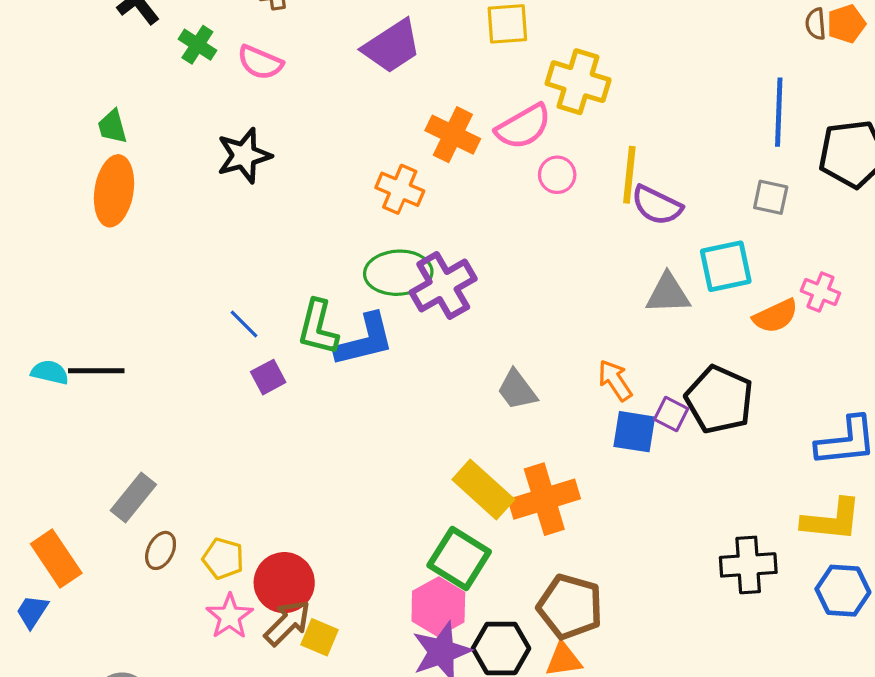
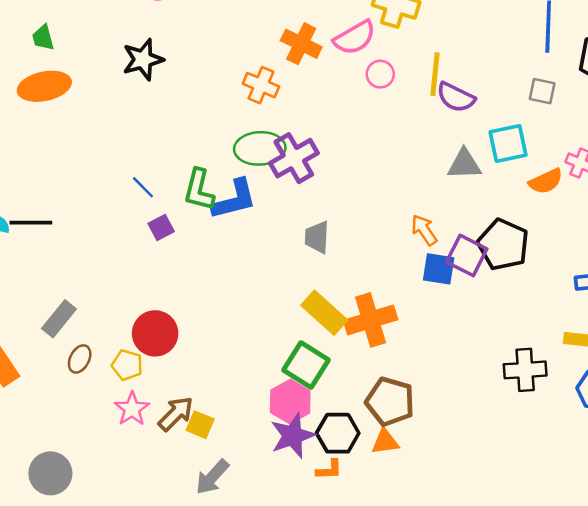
orange ellipse: (114, 191) -> (44, 86), turned 69
gray trapezoid: (517, 390) -> (317, 237), moved, turned 40
purple square: (671, 414) -> (467, 255), size x1.6
red circle: (284, 583) -> (155, 333), moved

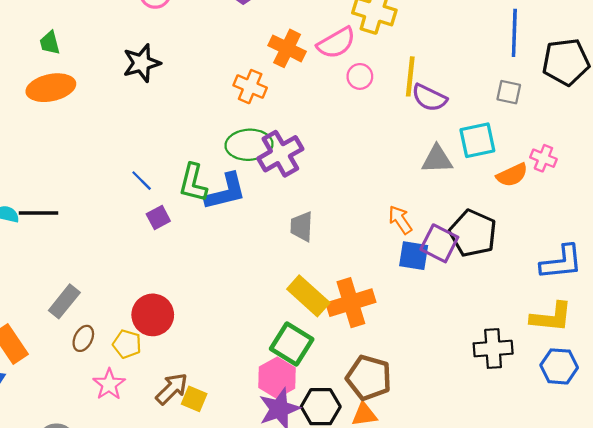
pink star: (132, 409) -> (109, 384), moved

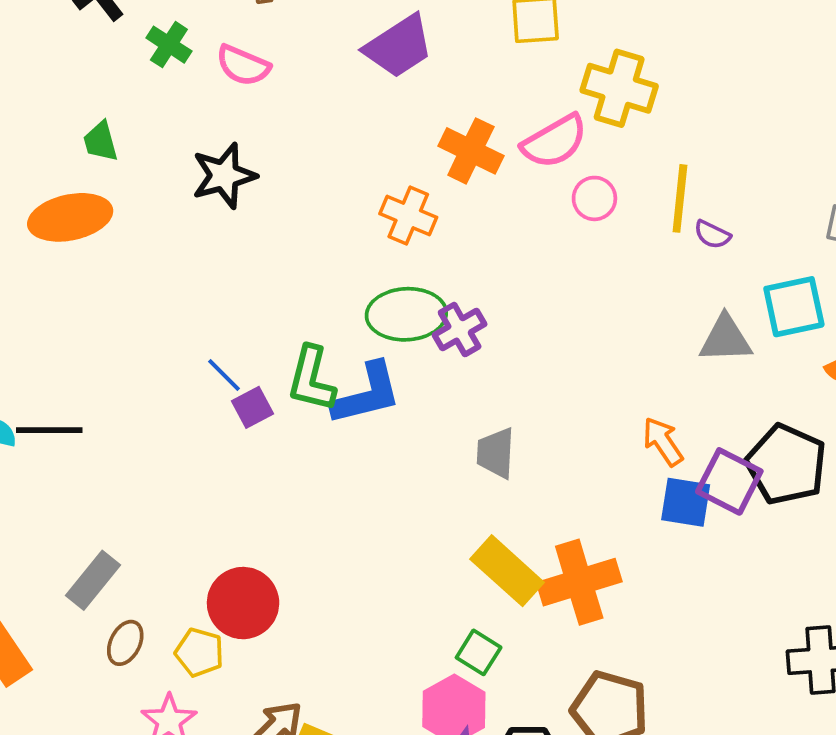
green trapezoid: (50, 43) -> (101, 141), moved
purple semicircle: (429, 98) -> (712, 234), size x0.6
purple cross: (280, 154) -> (460, 329), size x0.7
purple square: (158, 218) -> (253, 407), moved
green square: (292, 344) -> (479, 652), size x0.6

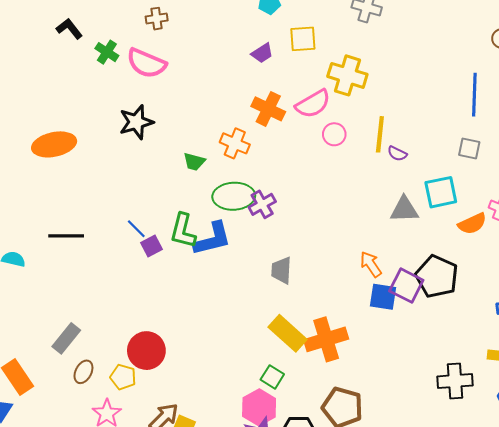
purple trapezoid: (399, 46) -> (262, 53), moved, size x0.6
pink semicircle: (243, 65) -> (146, 63), size x1.4
green trapezoid: (101, 141) -> (194, 162), moved, turned -60
black line: (49, 430) -> (66, 236), moved

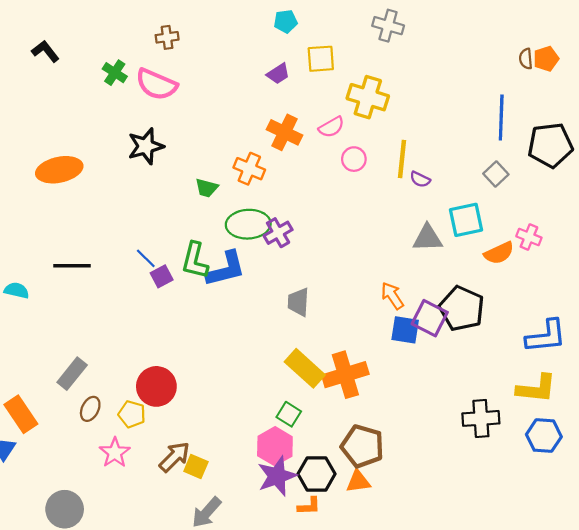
black L-shape: (69, 29) -> (45, 51), moved
pink semicircle: (313, 104) -> (331, 127), size x0.7
gray square: (469, 149) -> (496, 174), turned 35

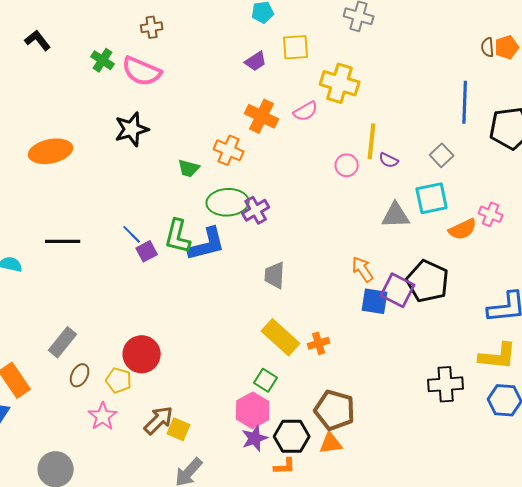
pink circle: (354, 159) -> (347, 165), moved
gray square: (496, 174) -> (442, 155), moved
orange cross: (345, 375) -> (319, 343), size x0.5
purple star: (277, 476) -> (255, 438), size x0.7

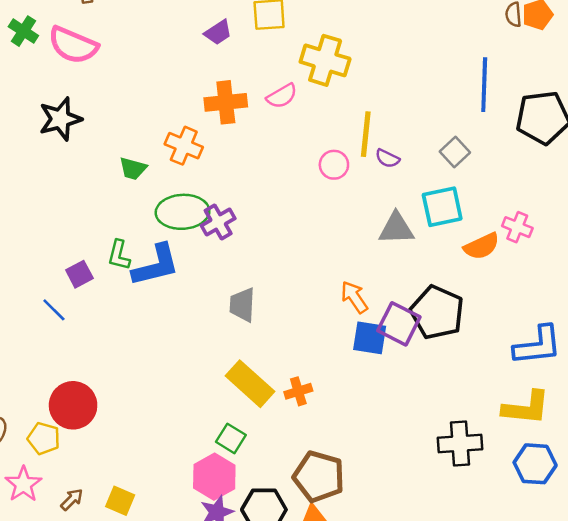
orange cross: (262, 116) -> (226, 102), turned -32
blue line: (132, 234) -> (54, 310), moved
green L-shape: (178, 236) -> (119, 255), size x0.7
brown arrow: (159, 420) -> (72, 499), moved, size x0.6

